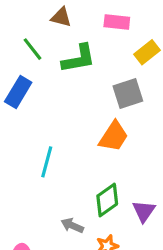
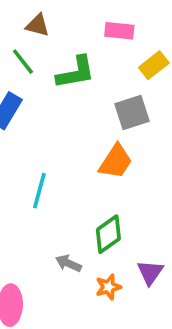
brown triangle: (61, 17) -> (37, 25), moved
purple triangle: (144, 211) -> (150, 272), moved

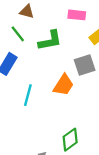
orange trapezoid: (116, 162) -> (63, 85), moved
cyan line: (39, 191) -> (28, 95), moved

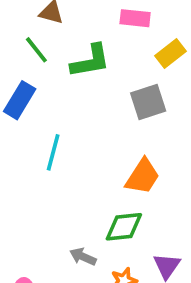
orange trapezoid: (63, 85) -> (143, 176), moved
green diamond: (70, 140) -> (124, 227), turned 30

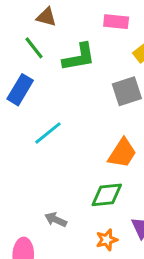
cyan line: (53, 152) -> (48, 133), turned 36
gray arrow: (83, 257) -> (56, 220), moved

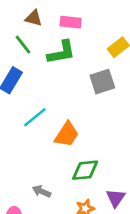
pink rectangle: (116, 22) -> (71, 22), moved
orange trapezoid: (122, 153) -> (67, 134), moved

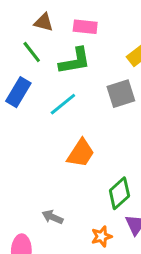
cyan line: (35, 117) -> (63, 104), moved
green diamond: (85, 170) -> (119, 193), moved, turned -36

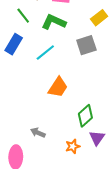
green L-shape: (75, 61) -> (54, 22), turned -145

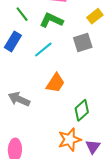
gray arrow: (38, 133) -> (19, 99), moved, size x1.5
purple triangle: (97, 138) -> (93, 147), moved
orange star: (73, 146) -> (70, 140), size x1.6

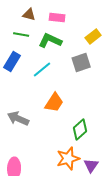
green line: (22, 14) -> (21, 34), turned -42

